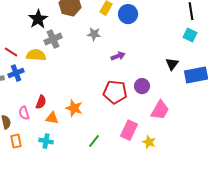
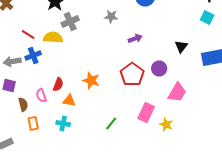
black triangle: (172, 64) -> (181, 46), moved
red pentagon: (115, 92) -> (132, 74), turned 30
orange star: (74, 108) -> (91, 80), moved

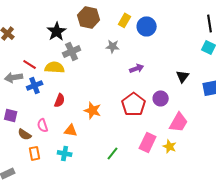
gray arrow: (12, 61) -> (14, 77), moved
red semicircle: (58, 84) -> (60, 100), moved
brown semicircle: (23, 104) -> (25, 134), turned 136
yellow star: (166, 124) -> (170, 146), moved

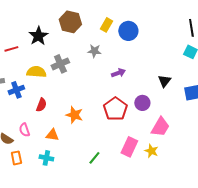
gray cross: (72, 51) -> (60, 64), moved
red line: (30, 64) -> (11, 49), moved, turned -48

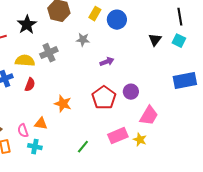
black triangle: (164, 81) -> (155, 40), moved
red semicircle: (41, 105) -> (30, 85), moved
pink semicircle: (24, 130) -> (23, 131), moved
pink rectangle: (129, 147) -> (118, 136), turned 42

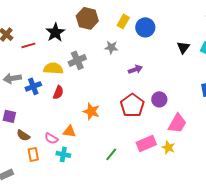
pink semicircle: (23, 131) -> (51, 138), turned -40

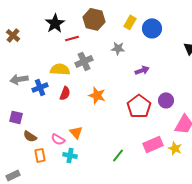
black star: (55, 32) -> (55, 23), moved
red line: (28, 45) -> (72, 38), moved
orange star: (91, 111) -> (97, 95), moved
orange triangle: (69, 131) -> (76, 132), turned 40

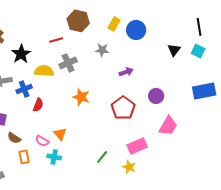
black star: (55, 23) -> (21, 54), moved
red semicircle: (65, 93) -> (38, 105), moved
purple circle: (166, 100) -> (156, 96), moved
yellow star: (175, 148) -> (129, 167), moved

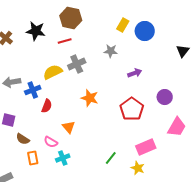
brown hexagon: (78, 21) -> (71, 18), moved
black star: (21, 54) -> (36, 31), moved, turned -30
yellow semicircle: (44, 71) -> (53, 72), turned -30
orange triangle: (60, 134) -> (69, 127), moved
cyan cross: (54, 157) -> (63, 158), turned -32

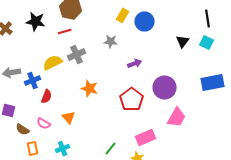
purple circle: (165, 97) -> (165, 87), size x1.5
pink semicircle: (51, 142) -> (44, 123), moved

